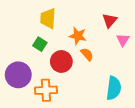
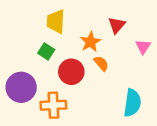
red triangle: (110, 20) -> (117, 25), moved
orange star: (78, 36) -> (90, 42), turned 30

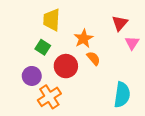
red triangle: (117, 25) -> (120, 23), moved
purple circle: (21, 87) -> (32, 76), moved, size x0.7
orange cross: (53, 105) -> (49, 97), turned -30

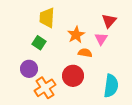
pink triangle: (132, 43) -> (101, 39), moved
orange semicircle: (93, 58) -> (85, 53), turned -40
red circle: (66, 66) -> (73, 76), moved

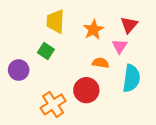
orange star: (76, 35) -> (93, 30), moved
purple circle: (29, 69) -> (19, 70), moved
cyan semicircle: (111, 86) -> (131, 78), moved

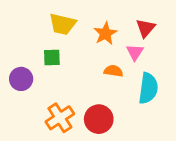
yellow trapezoid: (55, 21) -> (63, 24), turned -80
green square: (46, 51) -> (52, 58), turned -35
red circle: (86, 90) -> (99, 119), moved

